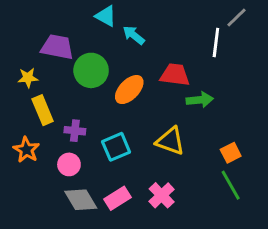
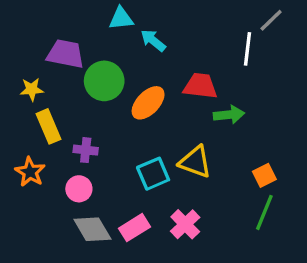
cyan triangle: (106, 16) -> (121, 19), turned -35
cyan square: (116, 147) -> (153, 174), moved
green line: (231, 185) -> (264, 212), turned 52

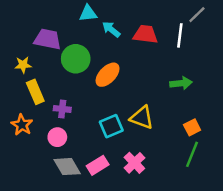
red trapezoid: (200, 86) -> (146, 34), moved
green arrow: (229, 115) -> (181, 83), moved

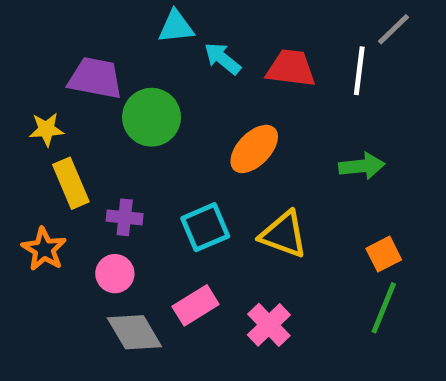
orange ellipse: (108, 75) -> (254, 149), moved
cyan square: (111, 126) -> (205, 227), moved
pink rectangle: (98, 165) -> (196, 305), moved

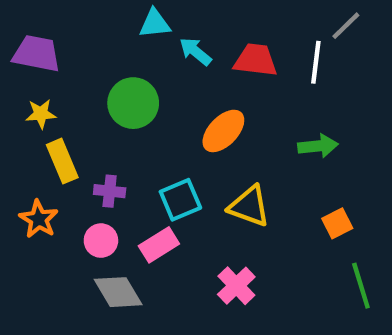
purple trapezoid: (95, 78) -> (37, 54), moved
pink rectangle: (196, 305) -> (159, 245), moved
green line: (384, 308) -> (361, 286), moved, turned -39

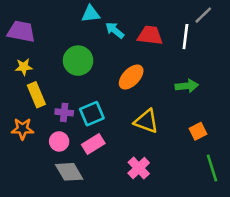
cyan square: (180, 200) -> (92, 114), moved
orange star: (39, 219) -> (22, 129), turned -30

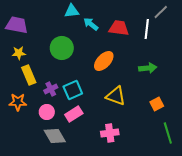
purple cross: (64, 112) -> (51, 89), turned -32
pink cross: (139, 168) -> (110, 133), turned 36

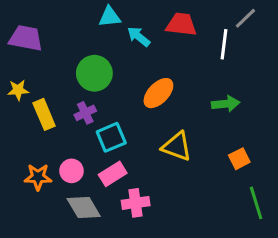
red trapezoid: (119, 28) -> (181, 24), moved
yellow star: (19, 53) -> (18, 90), moved
purple cross: (51, 89) -> (85, 113), moved
orange star: (18, 102) -> (38, 177), moved
pink cross: (110, 133) -> (136, 203), moved

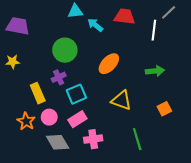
yellow rectangle: (44, 114) -> (38, 93), moved
orange star: (38, 177) -> (26, 121), turned 30
green line: (256, 203) -> (137, 139), moved

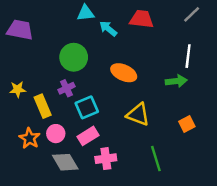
white line: (154, 30) -> (188, 56), moved
yellow star: (13, 62) -> (18, 89), moved
orange ellipse: (109, 64) -> (124, 73), turned 70

